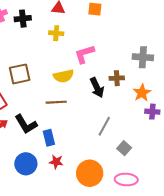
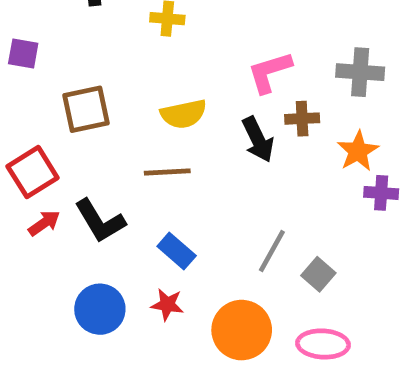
pink L-shape: (84, 54) -> (270, 72), moved
gray line: (104, 126) -> (272, 251), moved
blue rectangle: (49, 138) -> (177, 251), moved, turned -35

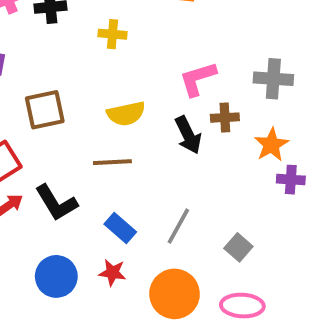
gray line: (272, 251) -> (178, 226), moved

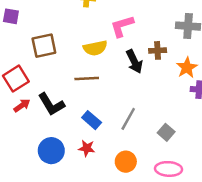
pink L-shape: (198, 79) -> (122, 26), moved
orange circle: (175, 294) -> (126, 162), size x0.7

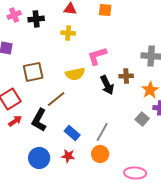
brown line: (87, 79) -> (56, 99), moved, turned -36
black L-shape: (51, 104) -> (39, 120), turned 60
gray square: (166, 132) -> (142, 119), moved
orange circle: (126, 162) -> (100, 154), moved

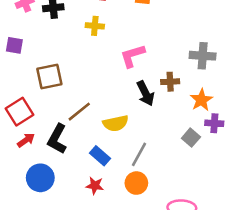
yellow semicircle: (75, 74) -> (116, 123), moved
blue circle: (39, 158) -> (40, 178), moved

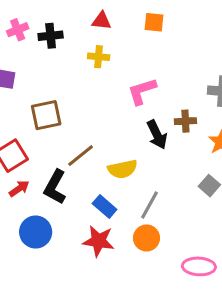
red star: (95, 186) -> (99, 241), size x1.5

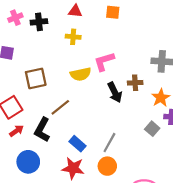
yellow semicircle: (123, 169) -> (81, 74), moved

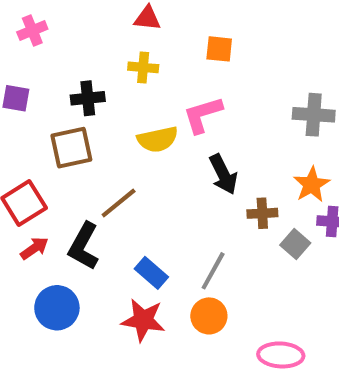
orange square: (113, 12) -> (219, 49), moved
black cross: (39, 22) -> (88, 98), moved
brown cross: (135, 83) -> (262, 213), moved

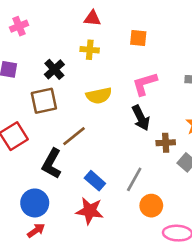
black cross: (88, 98) -> (54, 69), turned -36
pink L-shape: (203, 115) -> (145, 84), moved
red arrow: (34, 248) -> (36, 230), moved
orange circle: (209, 316) -> (151, 206), moved

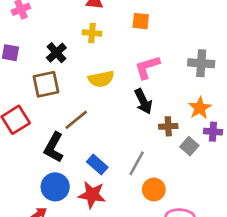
blue circle: (35, 203) -> (55, 187), moved

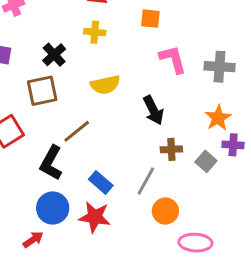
pink L-shape: (147, 67) -> (173, 59), moved, turned 92
brown cross: (168, 126) -> (171, 149), moved

